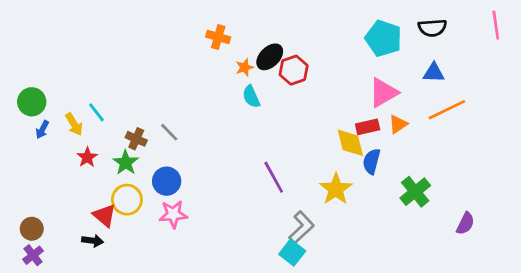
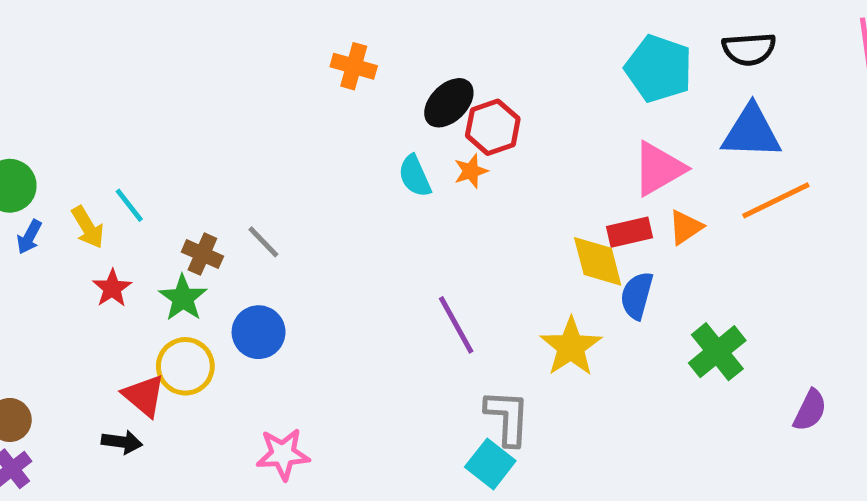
orange star: (245, 67) -> (471, 171), moved
blue triangle: (434, 73) -> (751, 132), size x1.5
pink star: (173, 214) -> (283, 454), moved
gray L-shape: (301, 227) -> (507, 418), turned -44

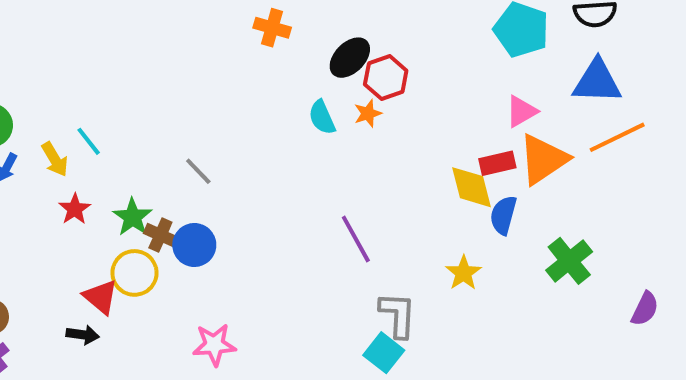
pink triangle: (659, 169) -> (521, 111), size x0.7
orange triangle: (686, 227) -> (543, 159), size x1.8
brown cross: (202, 254) -> (160, 235), moved
yellow star: (571, 347) -> (463, 273), moved, size x0.7

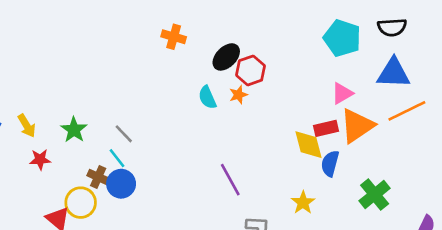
cyan line: (89, 141) -> (117, 158), moved
red star: (75, 209) -> (40, 159), turned 30
green star: (133, 217) -> (74, 130), moved

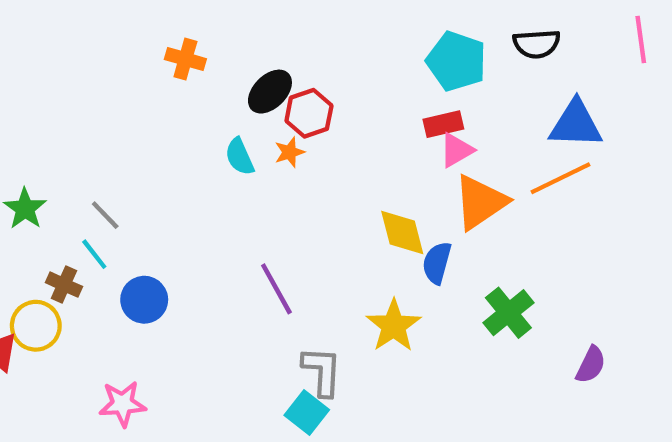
blue triangle: (393, 73) -> (576, 124), moved
red rectangle: (326, 128) -> (443, 124), moved
blue circle: (121, 184) -> (144, 300), moved
yellow star: (303, 203) -> (394, 326), size x1.4

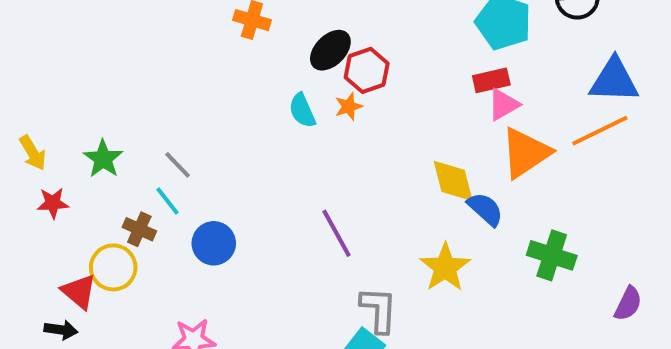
blue semicircle: (437, 263) -> (485, 209), turned 117
green cross: (508, 313) -> (552, 255), turned -33

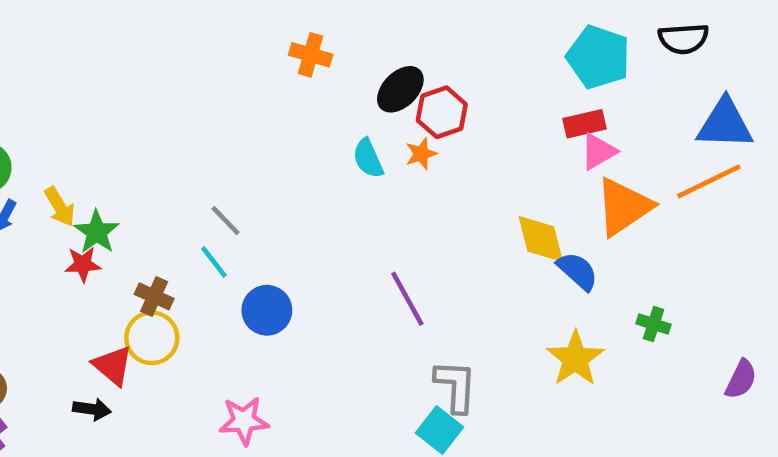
green star: (103, 159) -> (97, 232), moved
brown cross: (139, 229) -> (154, 296), moved
green cross: (552, 255) -> (654, 324), size x0.6
yellow star: (445, 267) -> (575, 359), moved

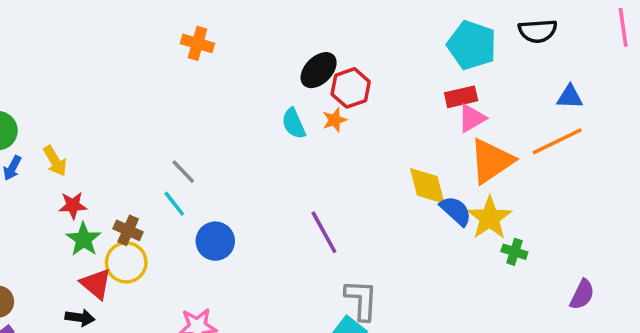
orange cross: (311, 55) -> (197, 43), moved
blue triangle: (725, 124) -> (570, 97), size x0.6
green star: (97, 232) -> (83, 239), moved
yellow star: (575, 359) -> (490, 218), moved

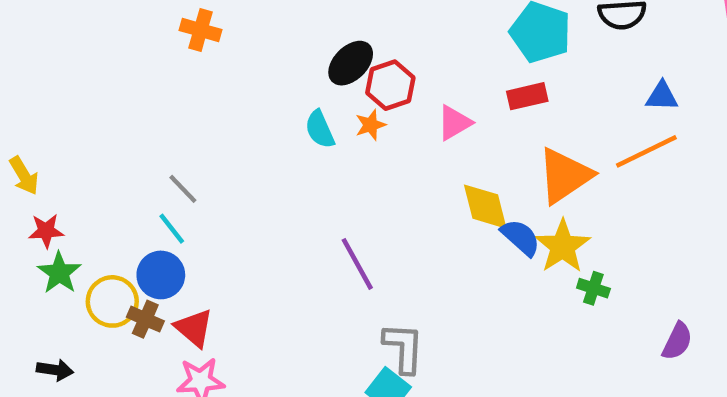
pink triangle: (472, 118) -> (454, 123), moved
brown cross: (128, 230) -> (145, 319), moved
blue circle: (215, 241) -> (161, 275), moved
red triangle: (96, 284) -> (194, 328), moved

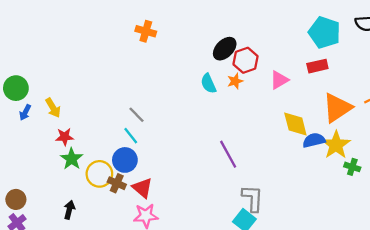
blue semicircle: (521, 237) -> (314, 140), turned -55
black arrow: (55, 370) -> (69, 210), turned -84

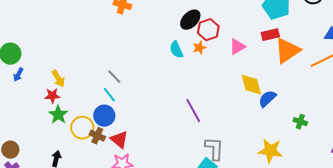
yellow arrow: (53, 108) -> (58, 79), moved
orange triangle: (337, 108) -> (287, 51), moved
blue semicircle: (314, 140) -> (267, 99), turned -30
yellow star: (336, 145) -> (270, 151), moved, turned -30

